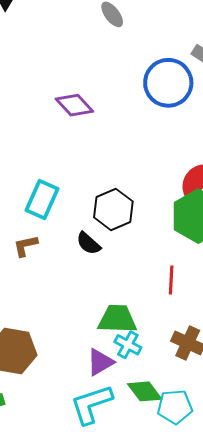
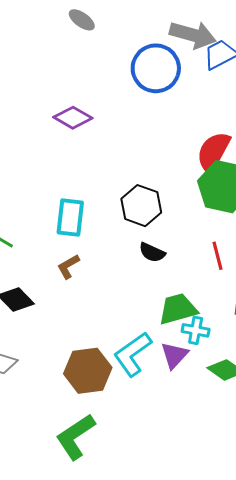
black semicircle: (88, 243) -> (152, 252), moved
cyan L-shape: (91, 404) -> (133, 354), moved

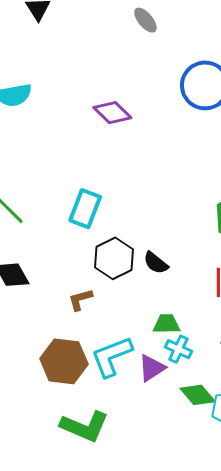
black hexagon: (141, 206) -> (114, 258), moved
brown L-shape: (68, 266) -> (80, 300), moved
green trapezoid: (178, 309) -> (167, 324), size x0.7
green L-shape: (75, 437) -> (85, 426), moved, turned -138

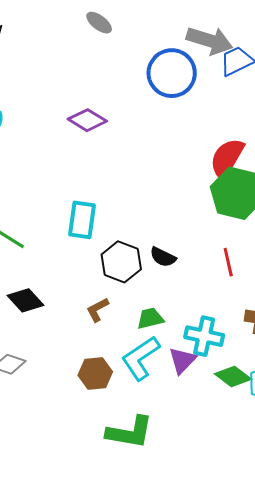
green trapezoid: (167, 324) -> (150, 318), moved
cyan cross: (178, 349) -> (204, 336), size x1.4
brown hexagon: (64, 361) -> (95, 373), size x0.7

